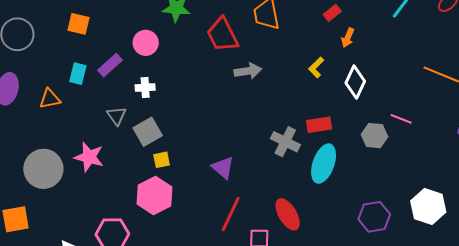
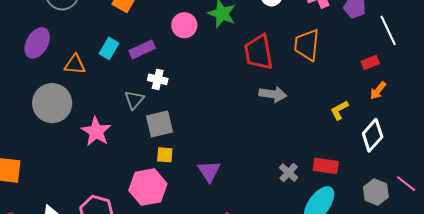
pink circle: (146, 43) -> (184, 25), moved
white cross: (145, 88) -> (158, 79), moved
gray cross: (285, 142) -> (289, 173), size x0.7
purple triangle: (223, 168) -> (209, 171), moved
gray circle: (43, 169) -> (52, 103), moved

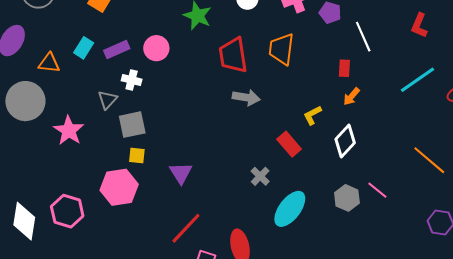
pink circle: (184, 25) -> (156, 48), moved
red rectangle: (370, 62) -> (344, 68), turned -66
red rectangle: (326, 166) -> (289, 144), moved, turned 40

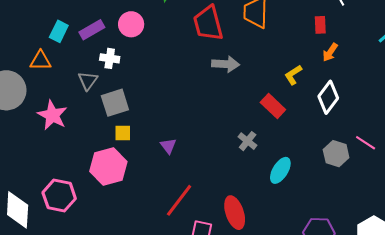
orange triangle: (49, 63) -> (41, 61), moved
purple triangle: (181, 173) -> (168, 146), size x0.7
cyan ellipse: (290, 209) -> (280, 170), size x0.7

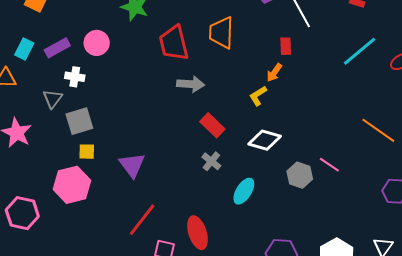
orange arrow: (330, 52) -> (274, 73), moved
white diamond: (328, 97) -> (265, 140), moved, turned 68
red rectangle: (273, 106) -> (212, 125), moved
purple triangle: (168, 146) -> (132, 165), size x1.6

